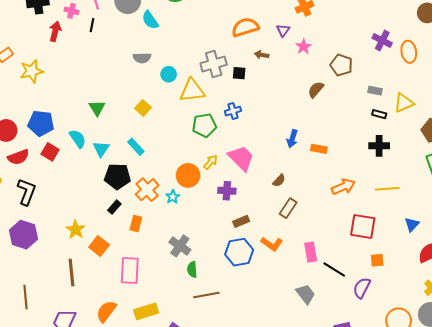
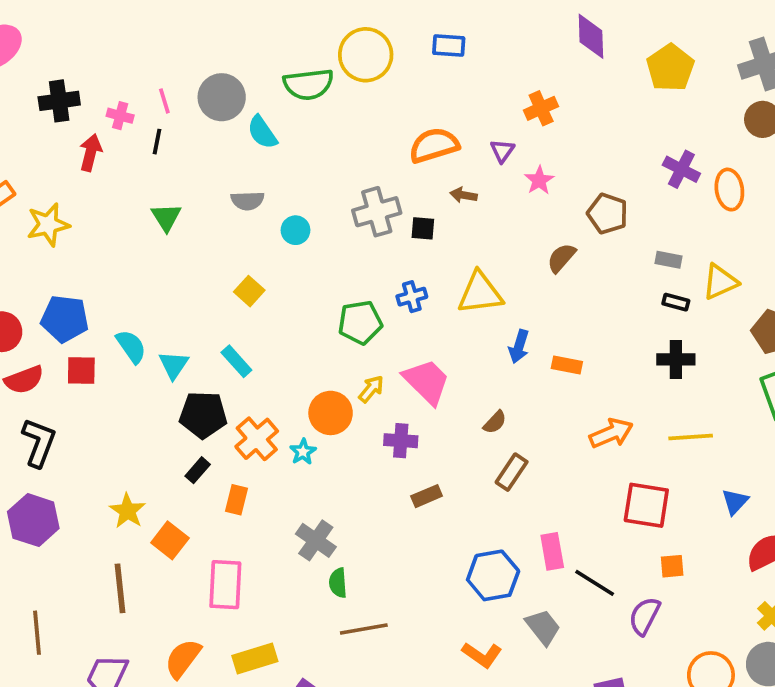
yellow triangle: (192, 91) -> (480, 293), moved
green triangle: (97, 108) -> (166, 217), moved
red square: (50, 152) -> (81, 370), turned -30
orange L-shape: (272, 244) -> (482, 655), moved
blue hexagon: (239, 252) -> (493, 575), moved

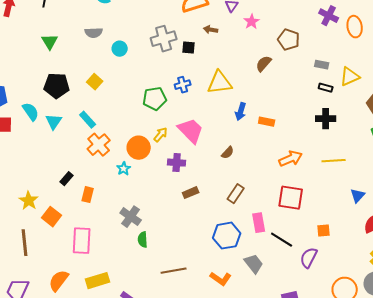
black pentagon: (203, 415) -> (57, 86), moved
orange cross: (257, 439) -> (99, 145), moved
brown rectangle: (512, 472) -> (236, 194), moved
red square: (646, 505) -> (291, 198), moved
brown line: (364, 629) -> (174, 271), moved

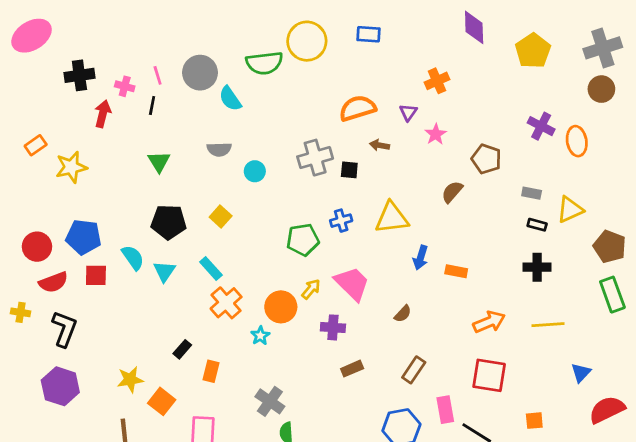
yellow star: (29, 201) -> (130, 379), turned 30

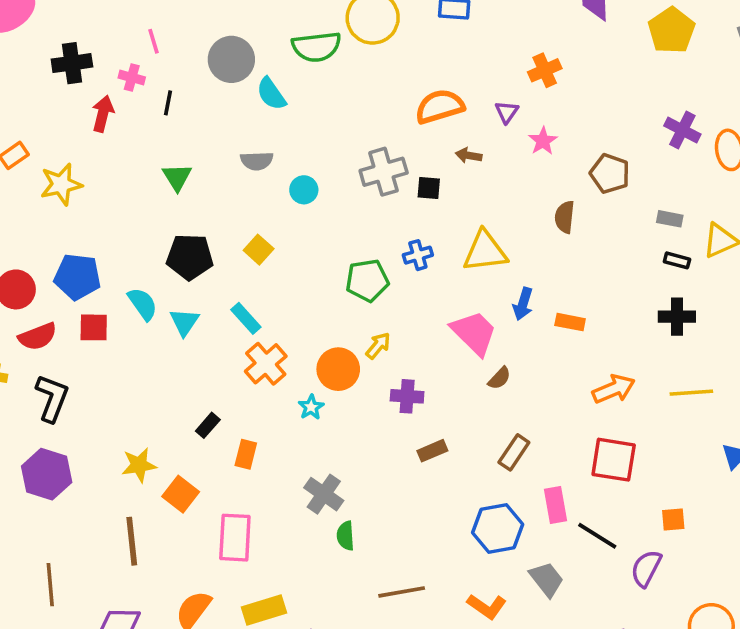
pink line: (158, 75) -> (153, 41), moved
brown semicircle: (452, 192) -> (565, 217), turned -35
pink trapezoid: (352, 284) -> (474, 333), moved

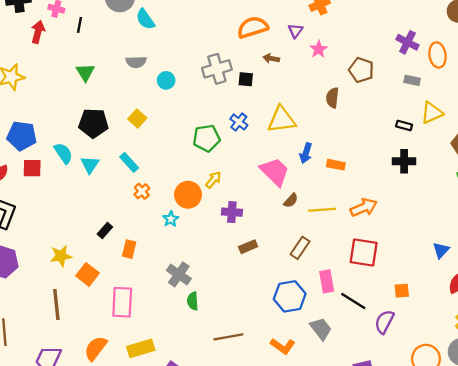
gray rectangle: (670, 219) -> (412, 80), moved
blue cross: (418, 255) -> (239, 122), turned -36
orange cross: (266, 364) -> (142, 191), size x0.6
yellow line: (691, 393) -> (322, 210), moved

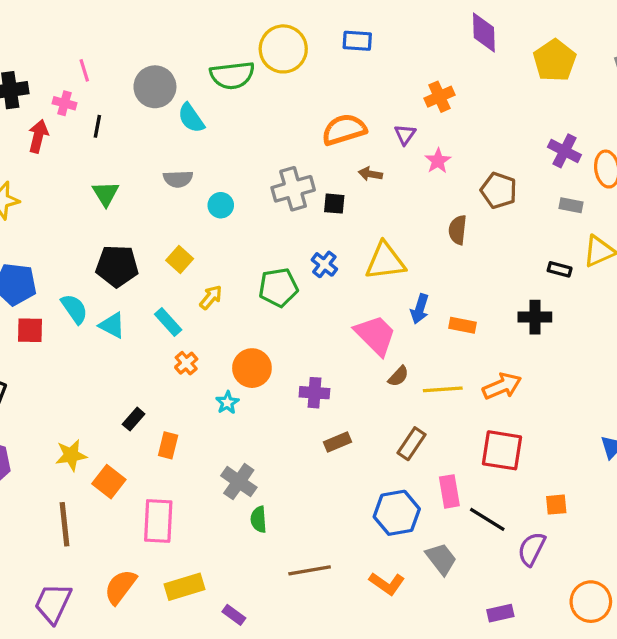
black cross: (404, 161) -> (535, 317), moved
cyan triangle: (90, 165) -> (112, 325), turned -36
yellow arrow: (213, 180) -> (211, 297), moved

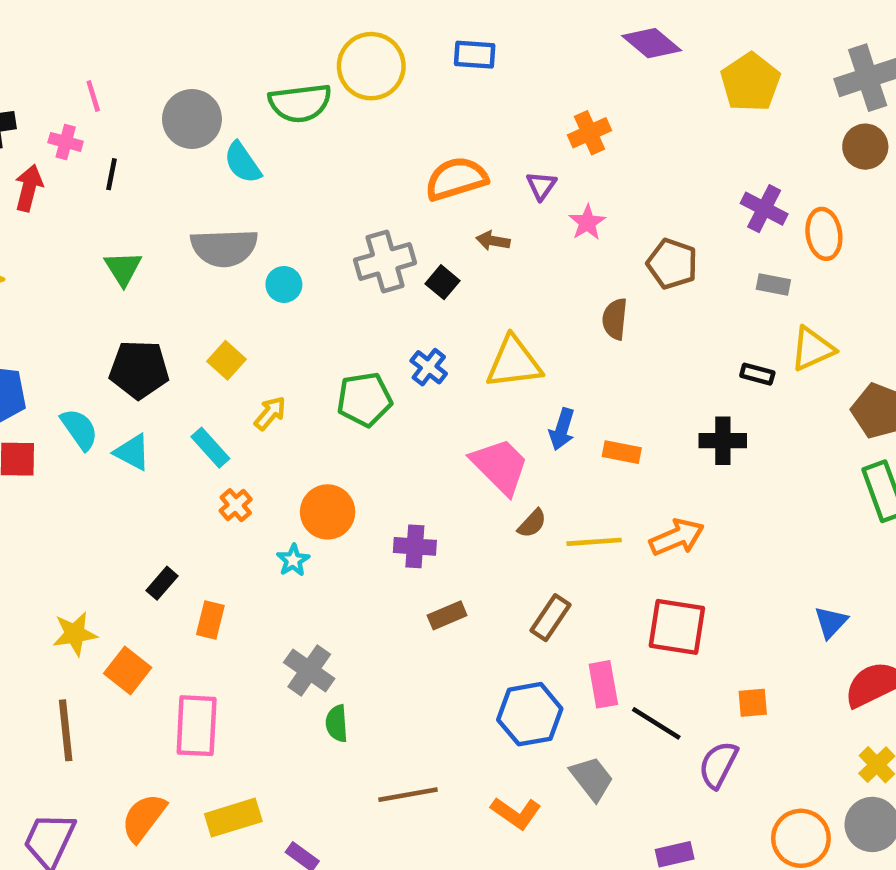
purple diamond: (484, 33) -> (652, 43), turned -48
gray semicircle: (178, 179) -> (224, 248), size x1.6
black square: (334, 204) -> (442, 282), turned 35

